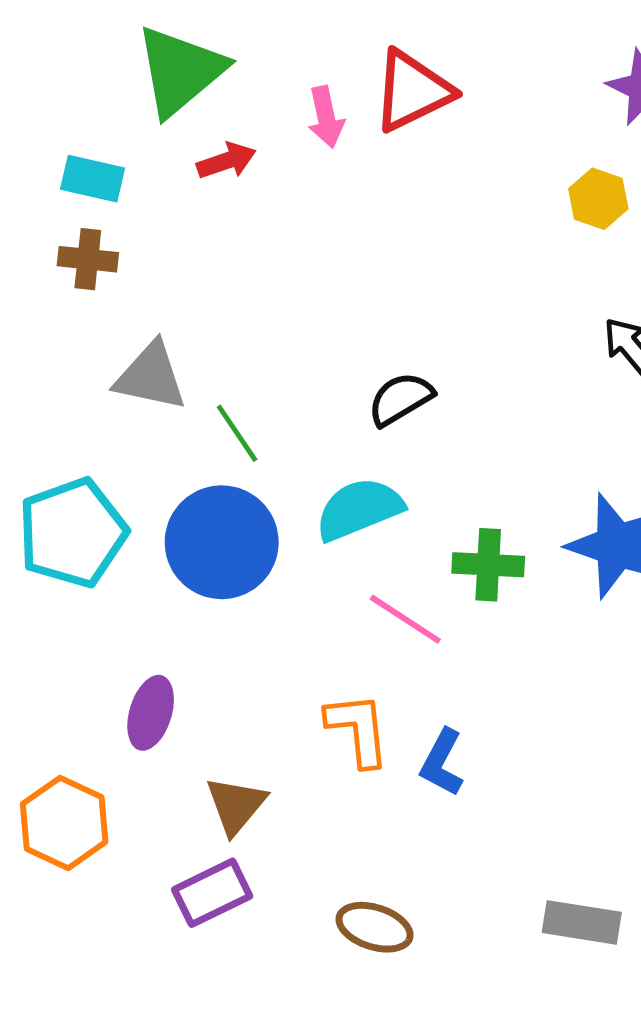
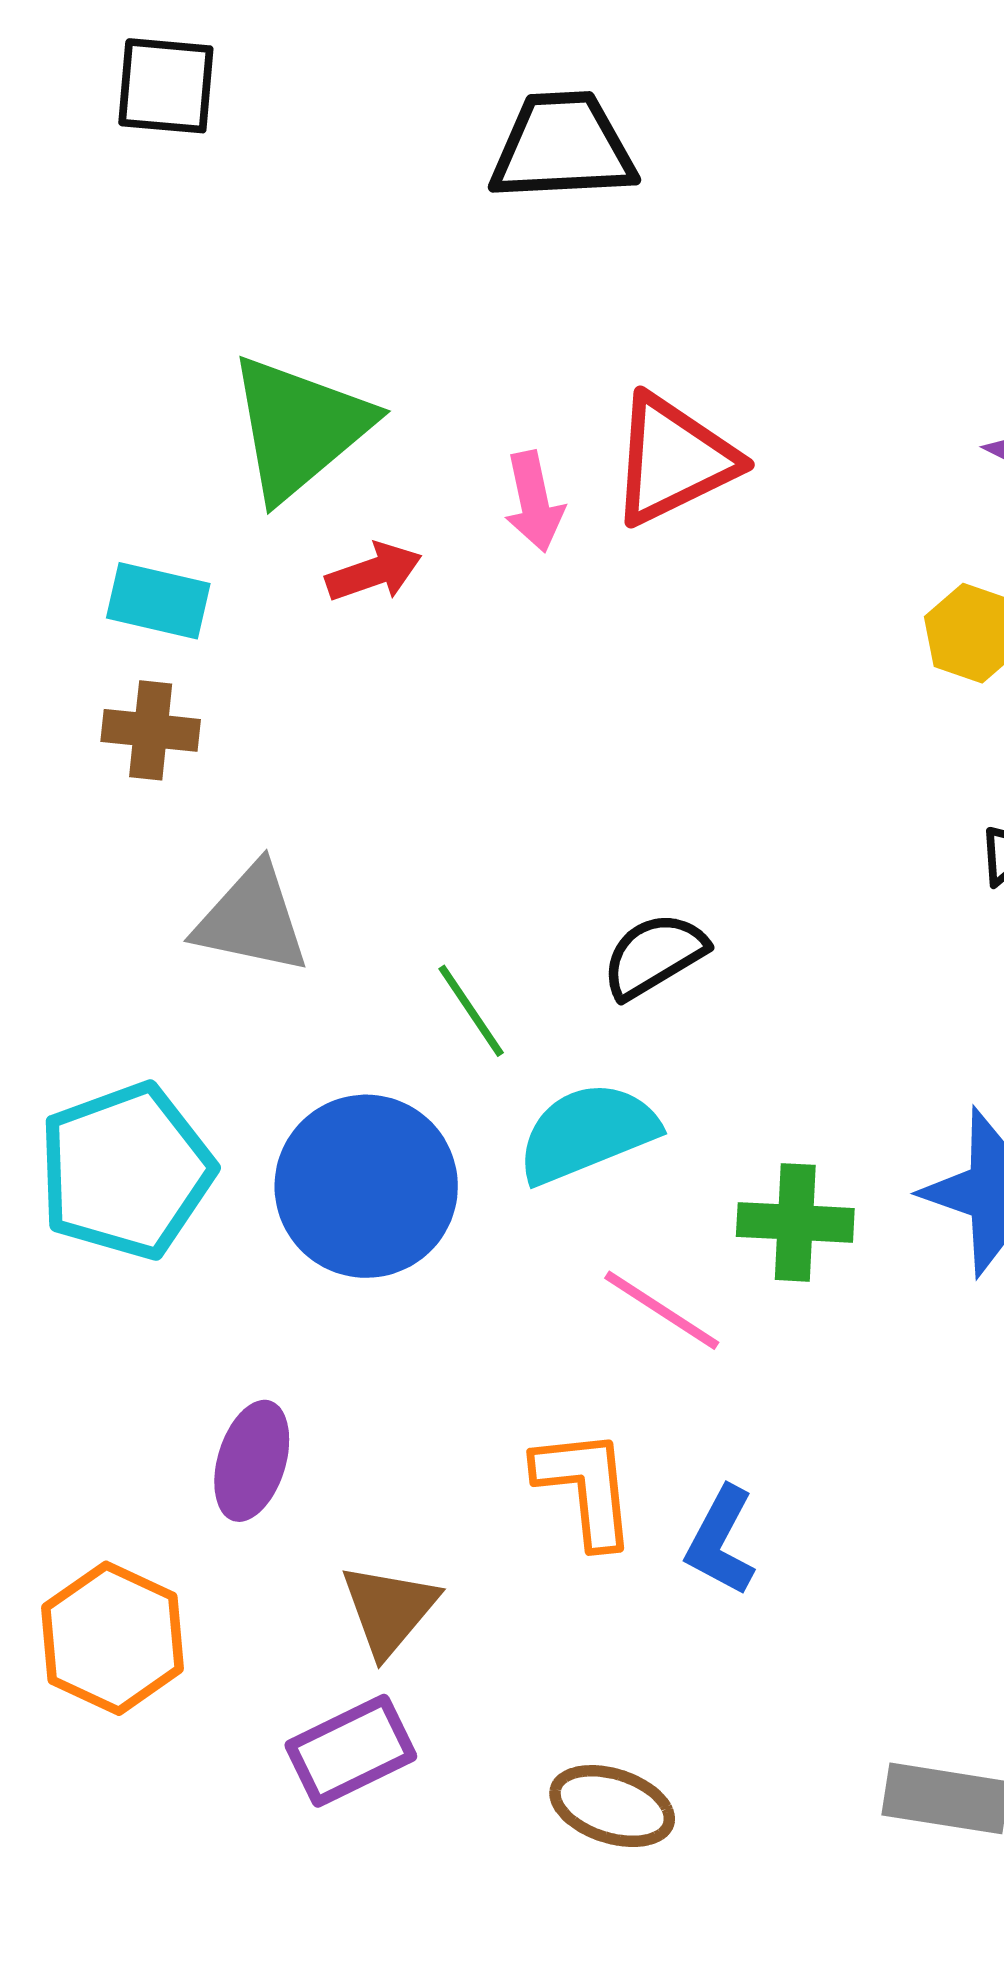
green line: (237, 433) -> (471, 1011), moved

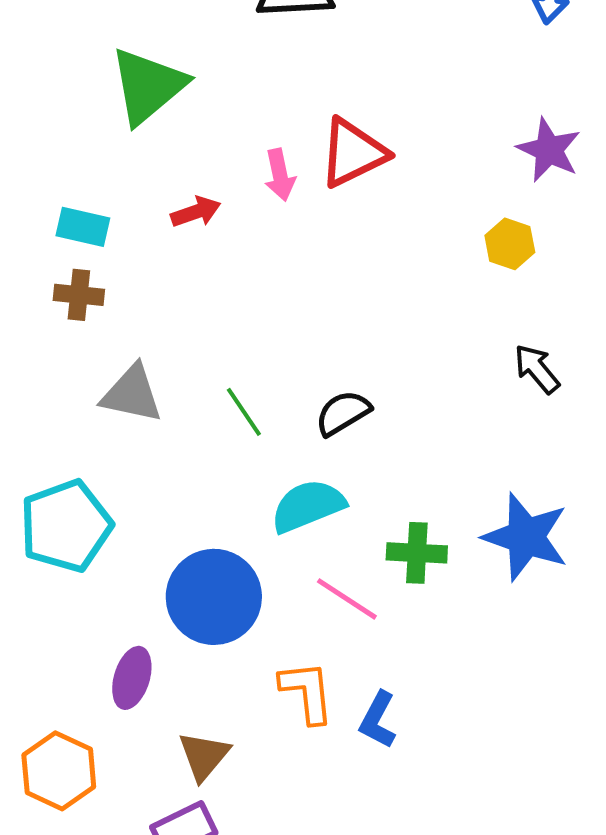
green triangle: (299, 427) -> (148, 86), moved
green line: (471, 1011) -> (244, 412), moved
blue circle: (366, 1186) -> (214, 597), moved

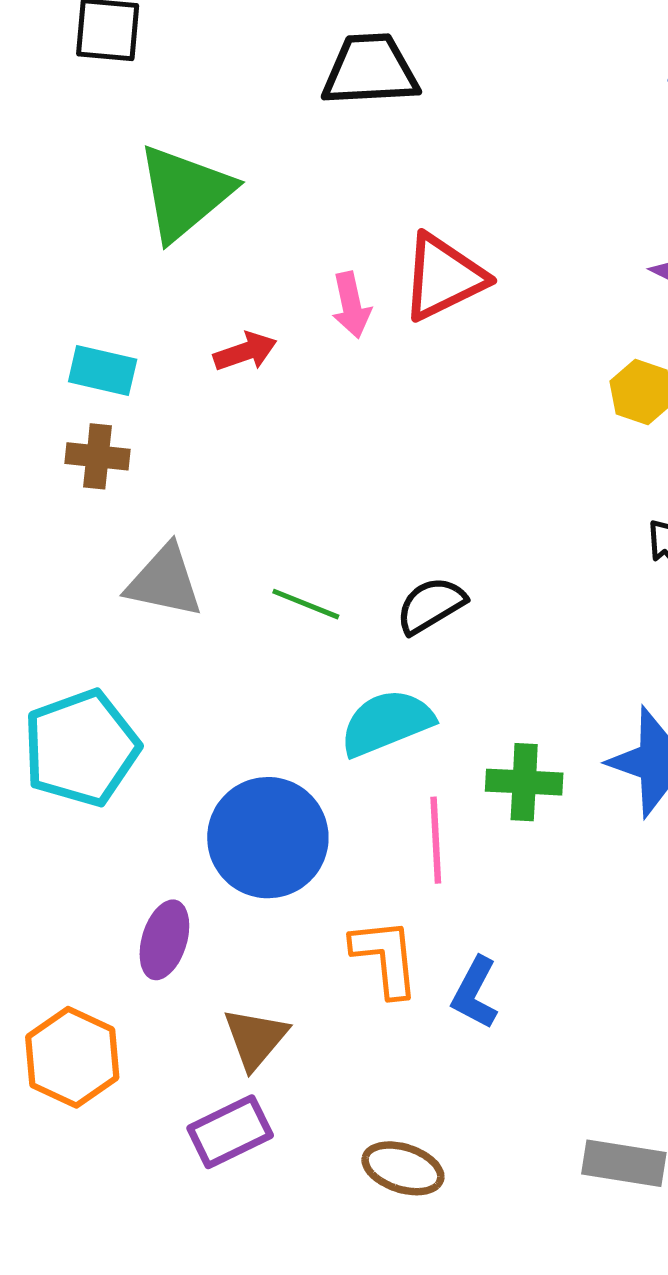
green line: (244, 412) -> (306, 604), turned -34
pink line: (347, 599) -> (436, 840), turned 54

